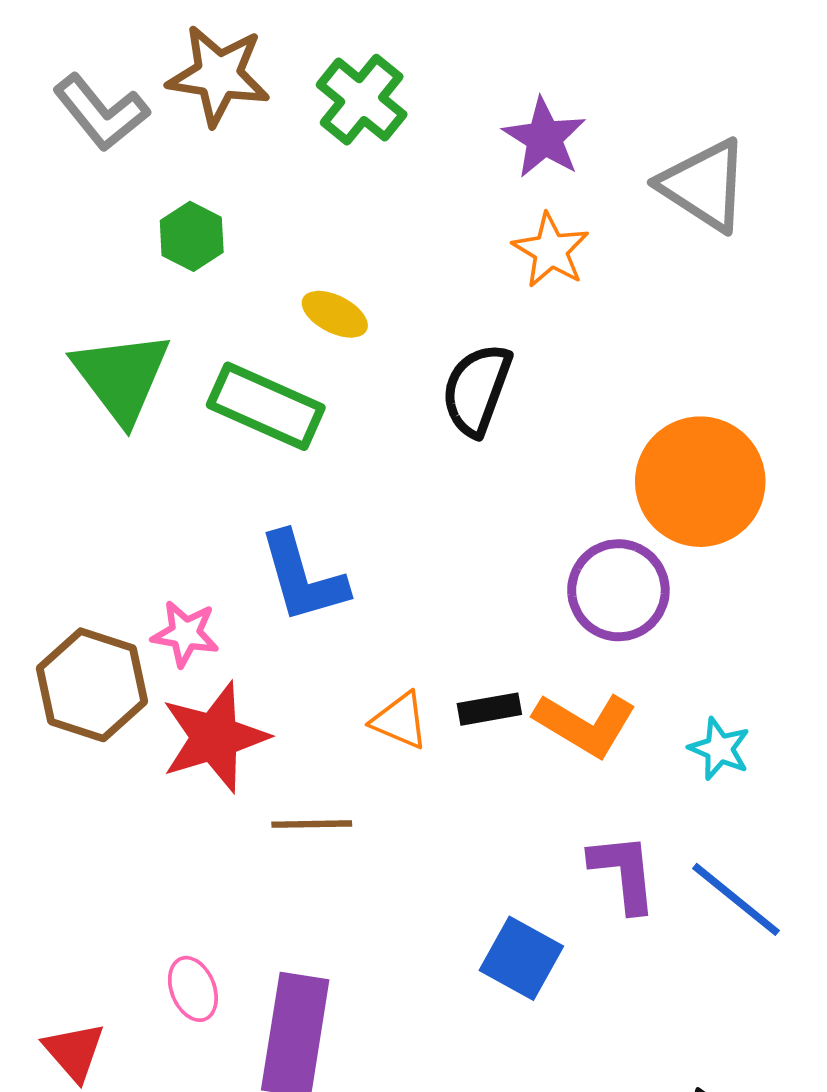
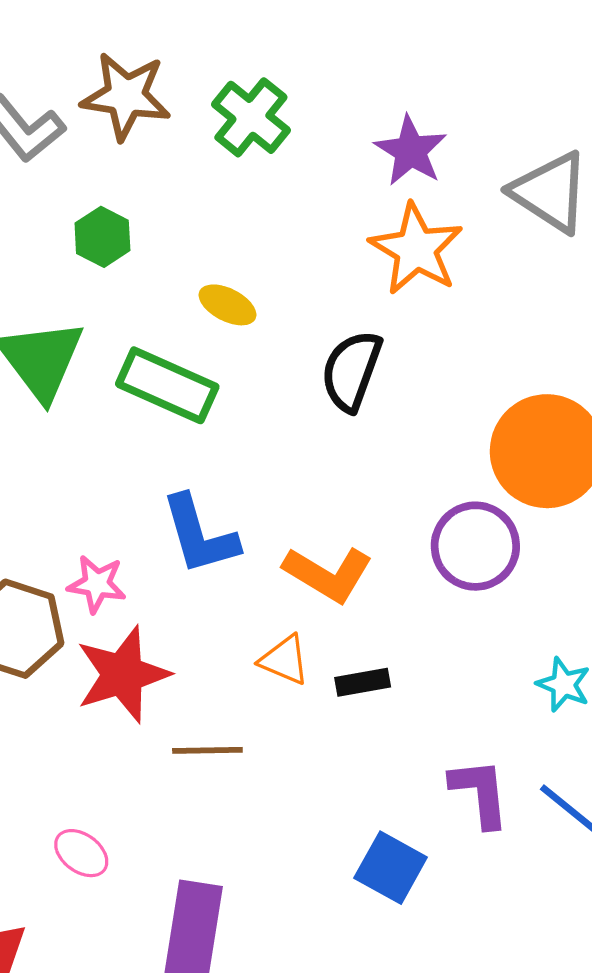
orange star: (551, 250) -> (416, 249), size x1.4
black rectangle: (489, 709) -> (363, 682), moved
orange L-shape: (585, 724) -> (328, 574), moved
pink ellipse: (193, 989) -> (81, 853), moved, turned -32

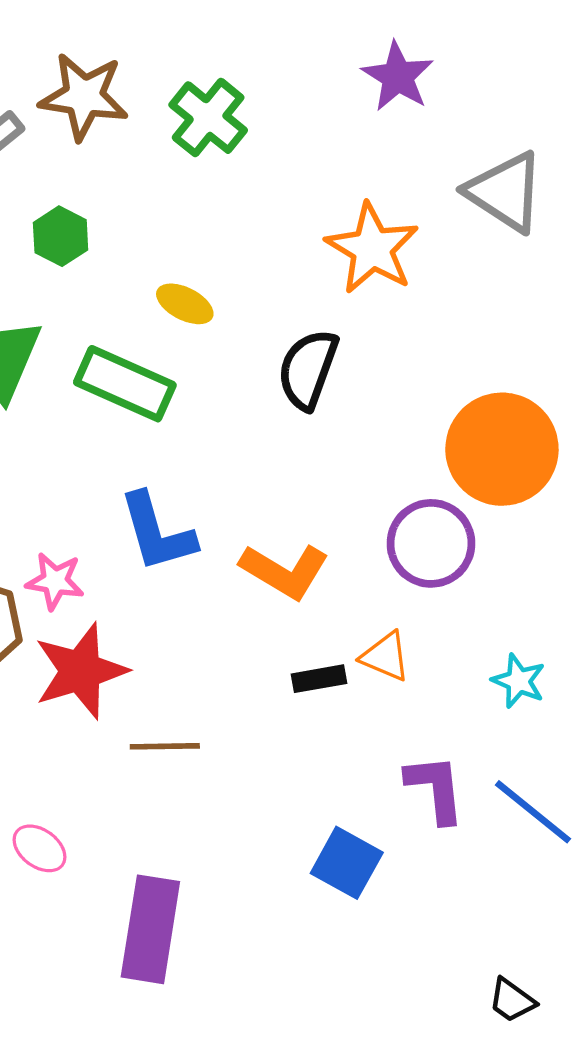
purple star: (411, 151) -> (398, 77), moved
orange triangle: (284, 660) -> (386, 657), moved

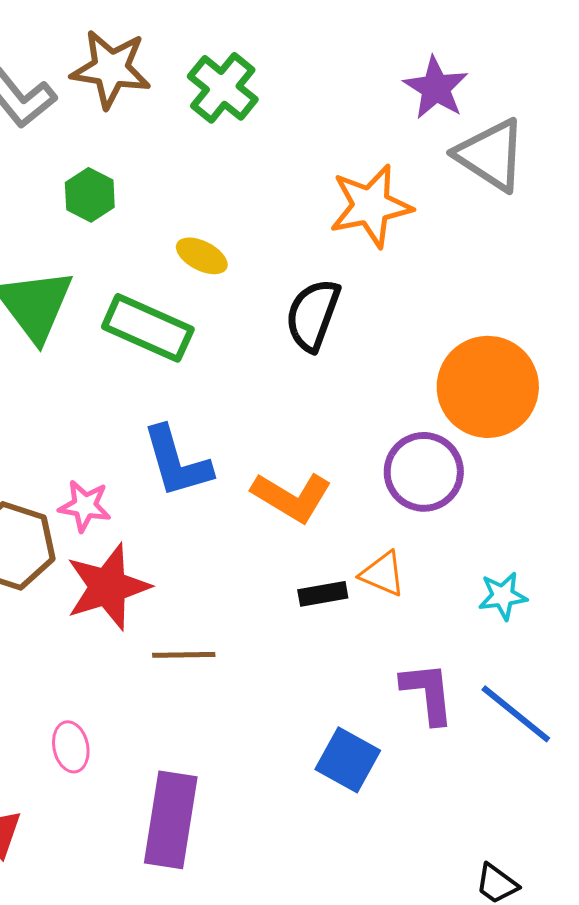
purple star: (398, 77) -> (436, 88), moved
orange star: (372, 248) -> (371, 206), turned 30
cyan star: (519, 681) -> (503, 596), turned -30
pink ellipse: (40, 848) -> (71, 747), turned 42

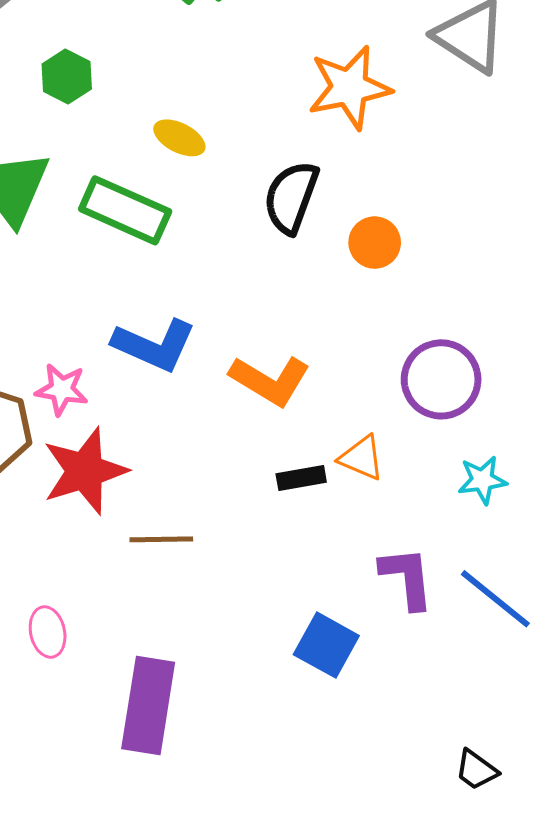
orange circle: (488, 387) -> (375, 243), moved, size x0.5
blue L-shape: (177, 462) -> (154, 345), turned -50
purple circle: (424, 472) -> (441, 379), moved

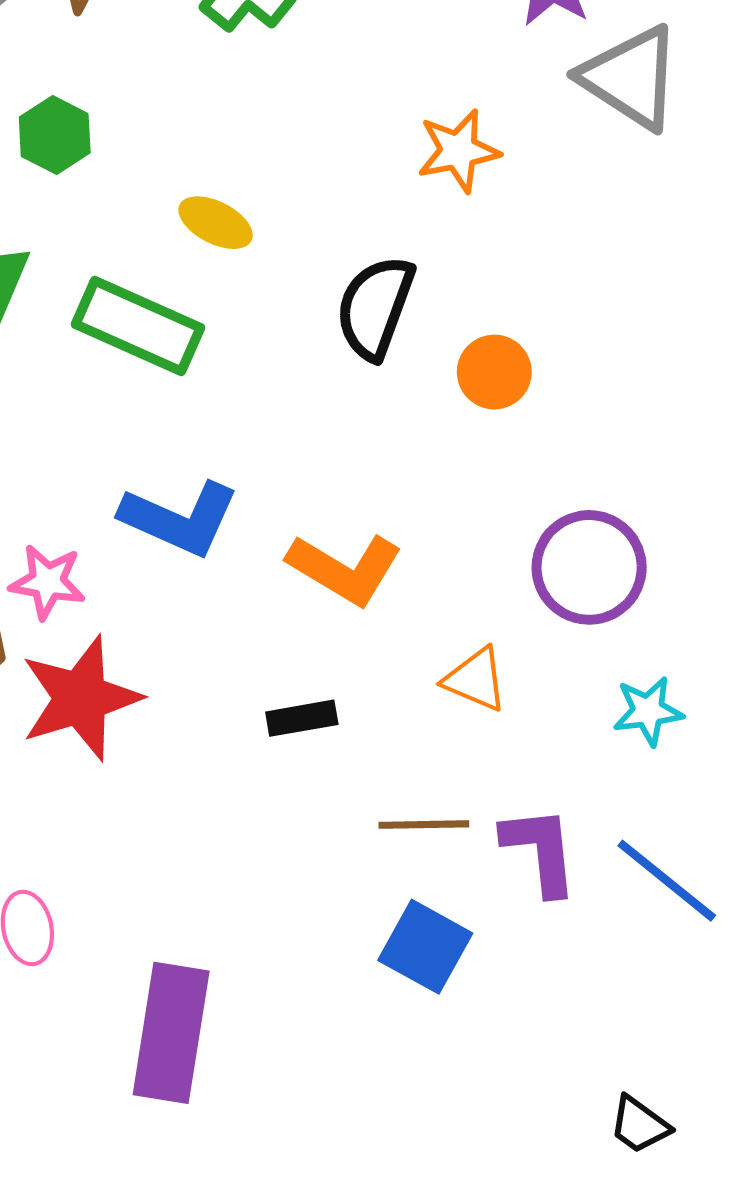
orange star: (349, 88) -> (458, 151), size x0.7
black rectangle: (301, 478) -> (302, 718), moved
brown line: (161, 539) -> (424, 825), moved

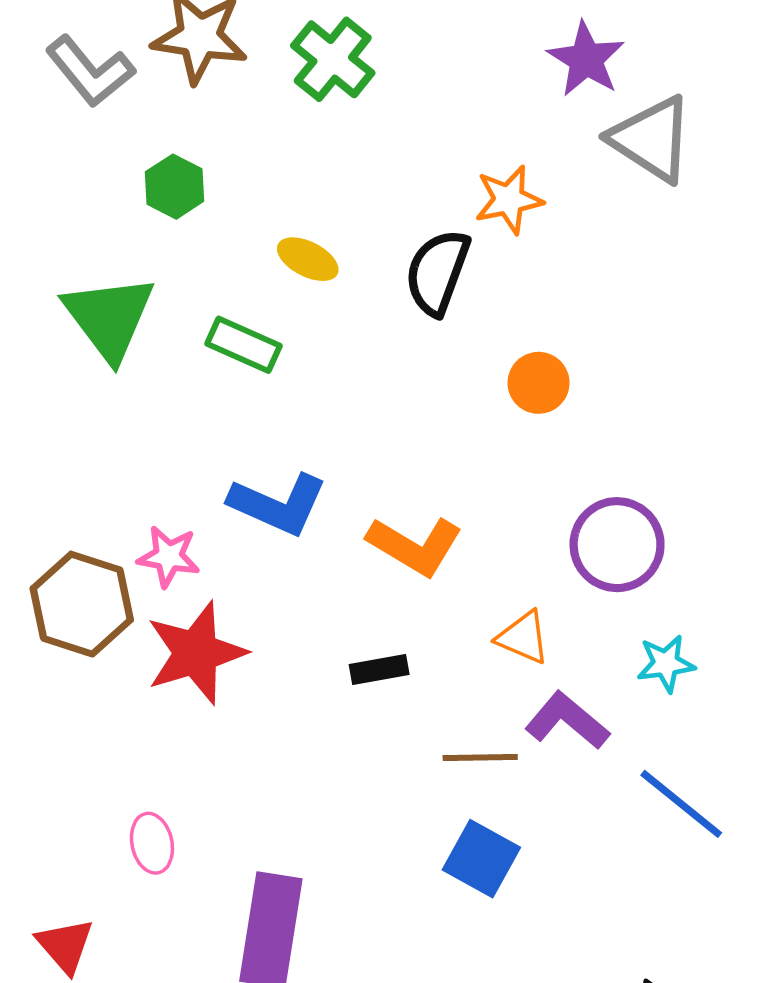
black semicircle: (375, 307) -> (437, 272), moved
green rectangle: (138, 326) -> (244, 345), size x0.7
purple L-shape: (540, 850) -> (567, 721), moved, turned -44

